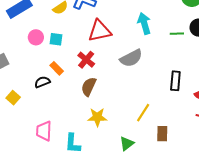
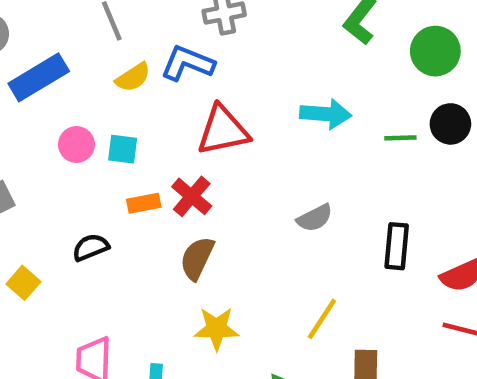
cyan arrow: (144, 23) -> (326, 114), turned 110
gray semicircle: (131, 58) -> (315, 218), moved, size x0.7
orange rectangle: (57, 68) -> (144, 203), moved, turned -56

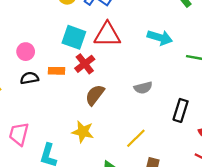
pink circle: (76, 145) -> (26, 52), moved
cyan square: (123, 149) -> (74, 37), moved, size x1.5
orange rectangle: (144, 203) -> (57, 71), moved
brown semicircle: (197, 258) -> (95, 95), moved

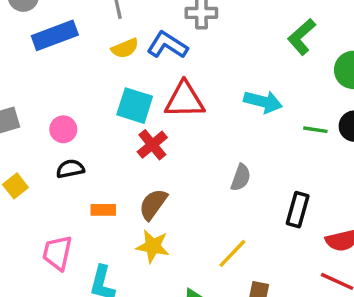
orange rectangle: (57, 71) -> (103, 210), moved
gray semicircle: (143, 88) -> (241, 177), turned -54
brown semicircle: (95, 95) -> (153, 204), moved

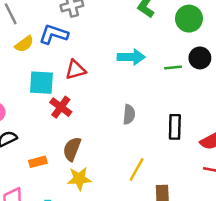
red triangle: (185, 100) -> (76, 70), size x0.7

